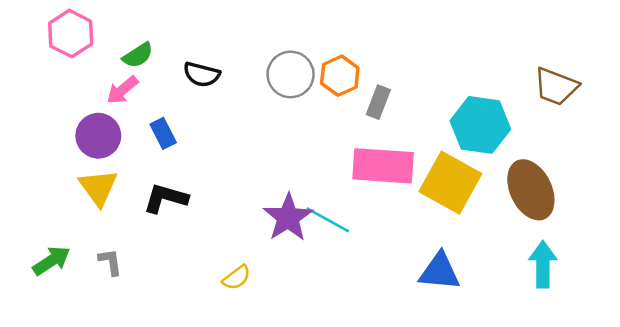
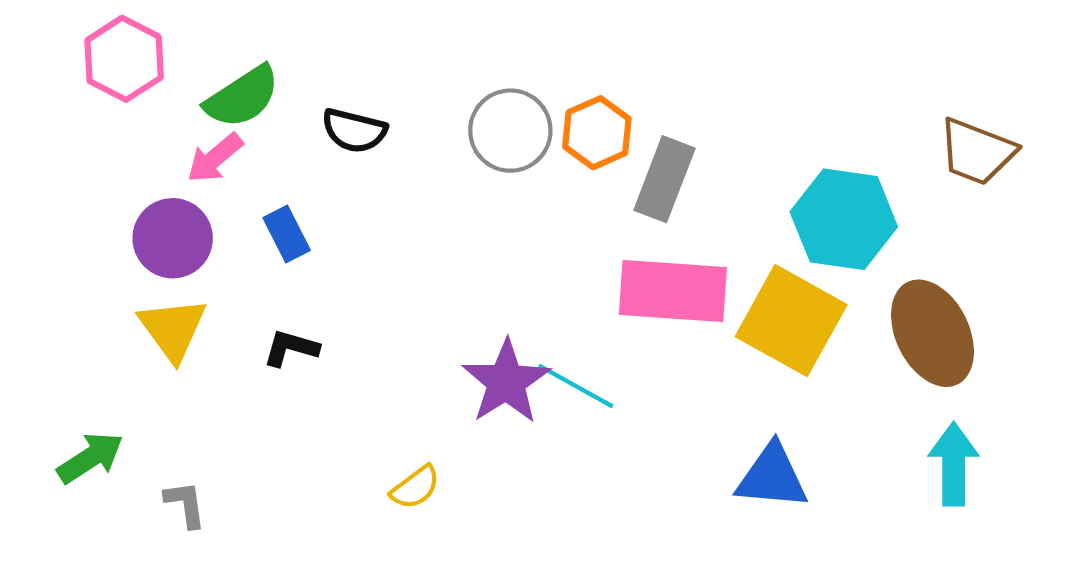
green semicircle: (138, 55) -> (242, 97), size x1.4
gray rectangle: (378, 102) -> (664, 179), size x1.4
black L-shape: (166, 198) -> (291, 348), size x0.7
gray L-shape: (110, 262) -> (185, 504), moved

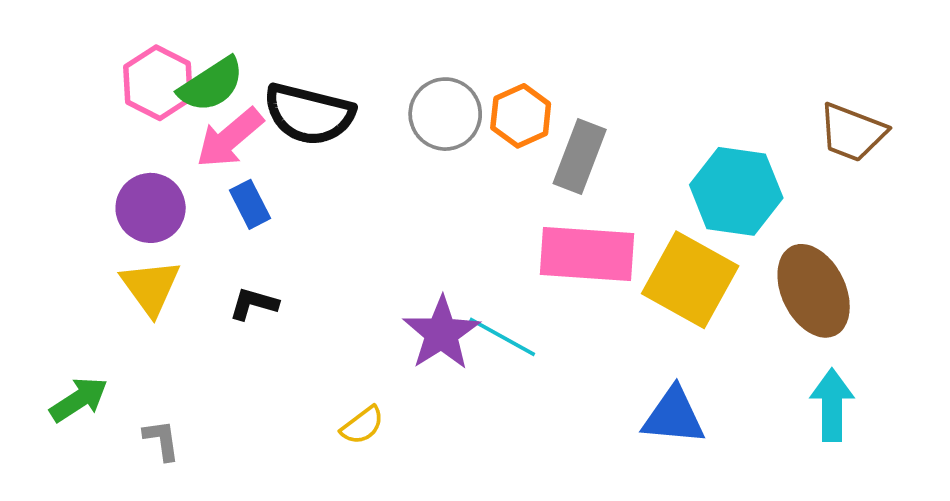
pink hexagon: (124, 59) -> (158, 83), moved
black semicircle: (354, 131) -> (309, 114), size x1.6
pink arrow: (215, 158) -> (230, 138), moved, size x1.4

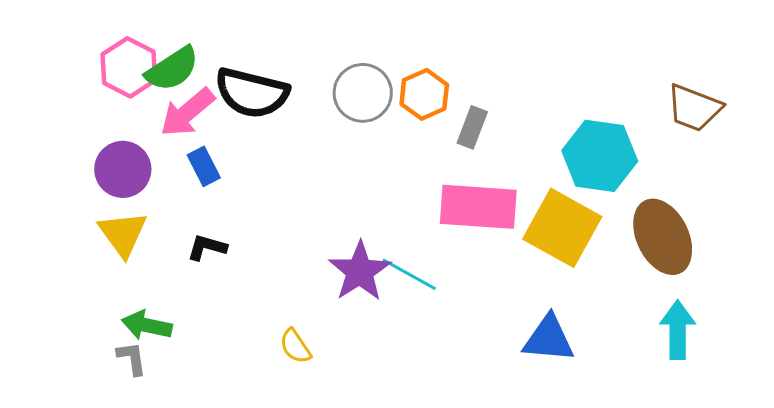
gray rectangle: (580, 156) -> (472, 127), size x0.7
green arrow: (79, 399) -> (147, 325), moved, turned -135
yellow semicircle: (362, 425) -> (295, 346), turned 93

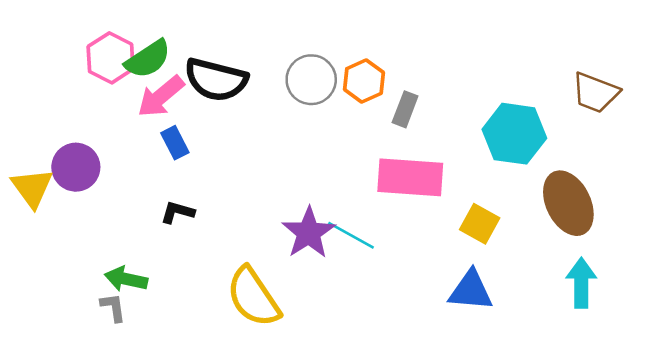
purple circle: (123, 169) -> (76, 167), moved
yellow square: (562, 228) -> (480, 224), moved, size x0.6
yellow triangle: (123, 234) -> (32, 188), moved
yellow semicircle: (295, 346) -> (253, 297), size x2.0

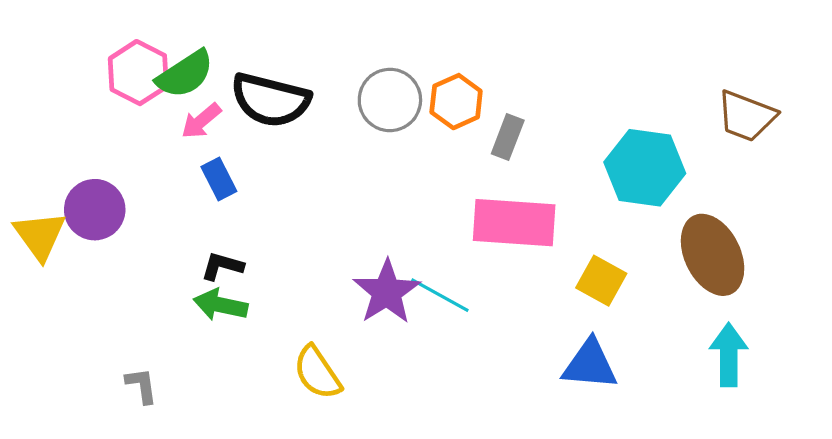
pink arrow: (161, 96) -> (201, 121), size x0.7
green arrow: (126, 279) -> (221, 305), moved
yellow semicircle: (253, 297) -> (317, 373), size x0.7

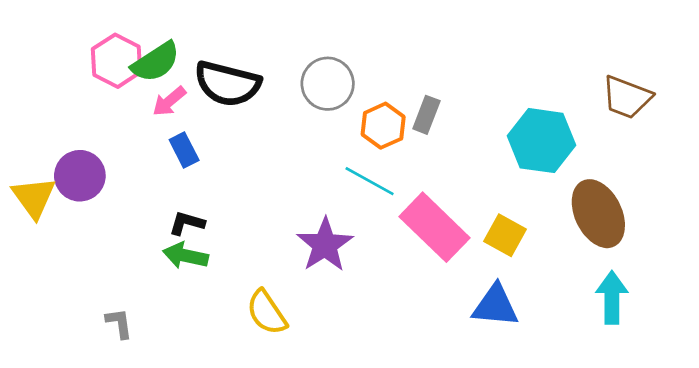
orange hexagon: (456, 102) -> (383, 126), moved
pink rectangle: (514, 223) -> (435, 227), moved, turned 40
cyan line: (440, 295) -> (370, 181), moved

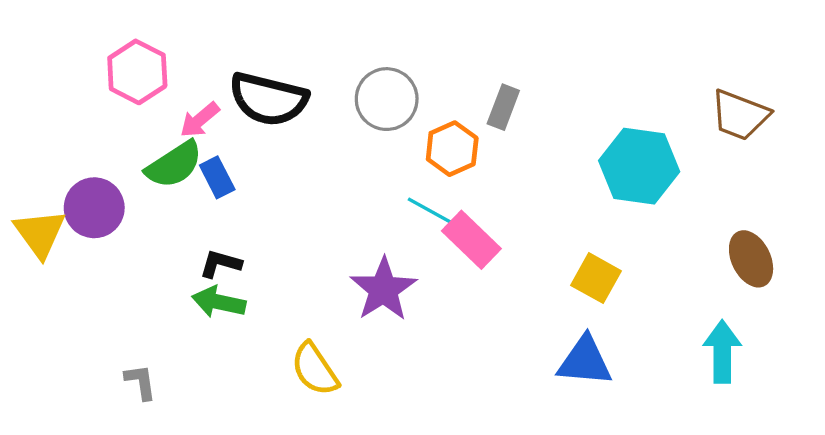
green semicircle: (156, 62) -> (174, 165), moved
gray rectangle: (426, 115) -> (503, 107), moved
brown ellipse: (598, 214) -> (751, 259), moved, size x0.7
pink rectangle: (435, 227) -> (471, 240), moved, size x0.7

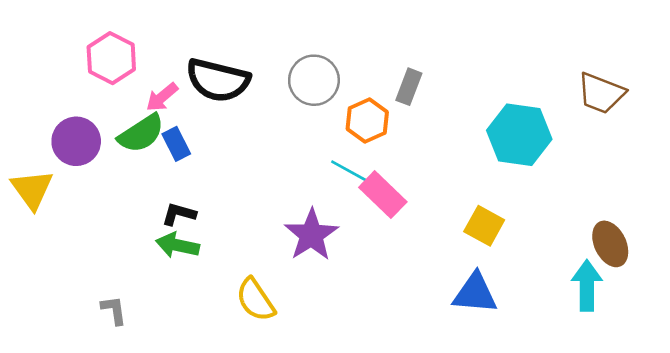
purple circle: (94, 208) -> (76, 141), moved
brown ellipse: (751, 259) -> (610, 244), moved

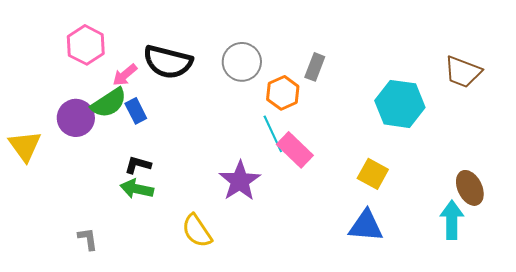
purple circle: (76, 141) -> (76, 118), moved
cyan line: (354, 174) -> (273, 134), turned 36

